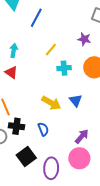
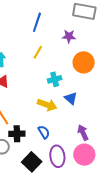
blue line: (36, 18) -> (37, 22), moved
cyan cross: (64, 68) -> (55, 79), moved
purple arrow: (82, 136) -> (83, 133), turned -56
purple ellipse: (51, 168) -> (57, 156), moved

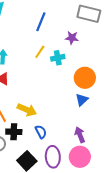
orange circle: (84, 62) -> (85, 78), moved
cyan cross: (55, 79) -> (58, 58), moved
blue triangle: (71, 98) -> (82, 100), moved, turned 32
yellow arrow: (47, 105) -> (27, 110), moved

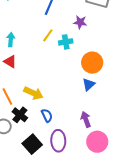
black cross: (14, 132) -> (20, 115), turned 35
pink circle: (80, 157) -> (97, 142), moved

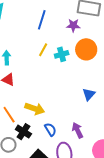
purple star: (80, 22) -> (73, 25), moved
orange circle: (92, 63) -> (86, 49), moved
purple arrow: (86, 119) -> (78, 130), moved

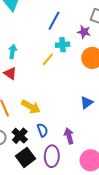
yellow line: (43, 50) -> (48, 59), moved
cyan cross: (62, 54) -> (63, 45), moved
black cross: (23, 132) -> (20, 136), moved

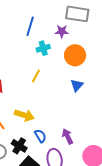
yellow line: (48, 59) -> (36, 76), moved
blue triangle: (87, 103) -> (77, 85), moved

